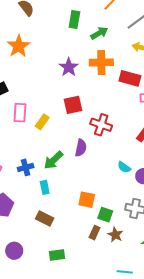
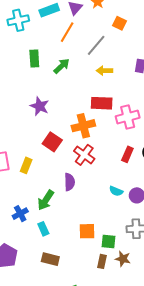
orange cross: (101, 62) -> (83, 126), moved
red square: (73, 105) -> (52, 142), turned -30
red cross: (101, 125) -> (84, 155), turned 30

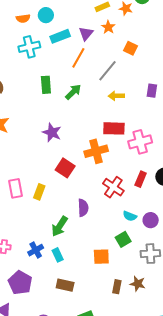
red cross: (84, 155) -> (113, 187), moved
blue cross: (20, 214) -> (36, 250), moved
green square: (109, 241) -> (123, 239), moved, turned -35

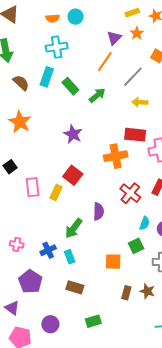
cyan rectangle: (60, 36) -> (47, 77), moved, turned -54
green rectangle: (46, 85) -> (70, 86), turned -42
red square: (65, 168) -> (73, 175), moved
cyan semicircle: (130, 216) -> (144, 223), turned -96

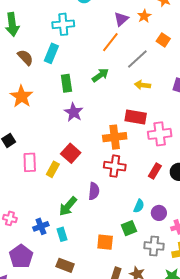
green rectangle: (70, 86) -> (66, 83), moved, turned 30
red cross: (130, 193) -> (115, 166), moved, turned -35

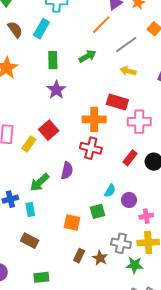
gray cross: (154, 246) -> (121, 243), moved

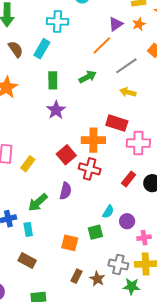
red square: (49, 130) -> (66, 155), moved

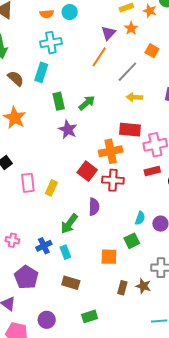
green arrow: (88, 77) -> (87, 103), moved
red rectangle: (129, 179) -> (152, 171), moved, turned 49

